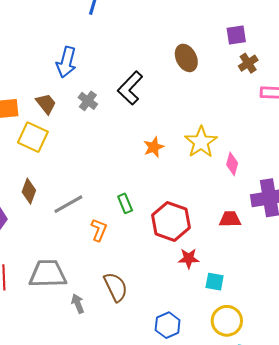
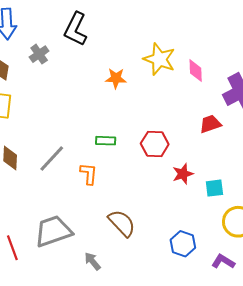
gray cross: (88, 101) -> (39, 54), turned 36
orange star: (154, 147) -> (116, 78), turned -30
green rectangle: (125, 203) -> (106, 141), turned -48
red hexagon: (171, 221) -> (155, 144), size x0.7
gray arrow: (78, 304) -> (92, 261), moved

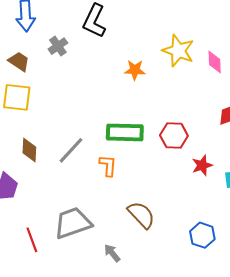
green rectangle: (106, 141) -> (125, 132), size x1.8

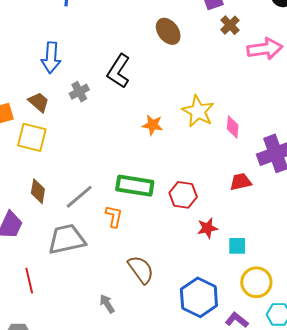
gray trapezoid: (73, 223) -> (67, 239), moved
blue hexagon: (202, 235) -> (199, 297), size x1.5

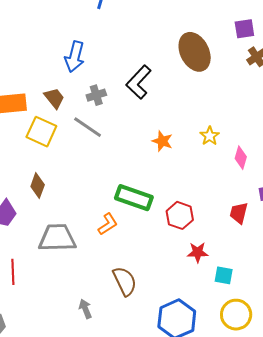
brown ellipse: (168, 31) -> (195, 52), size x1.4
yellow star: (198, 111) -> (210, 136), size x0.6
red trapezoid: (241, 182) -> (239, 213), turned -75
gray line: (79, 197) -> (88, 127), moved, turned 64
orange L-shape: (114, 216) -> (108, 224), turned 35

